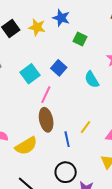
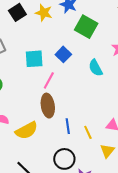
green square: (80, 39) -> (86, 27), size x1.6
cyan square: (30, 74) -> (34, 59), turned 30
yellow line: (86, 127) -> (88, 132), moved, turned -64

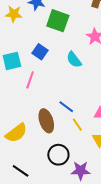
brown ellipse: (48, 106) -> (46, 121), moved
blue line: (68, 126) -> (66, 107), moved, turned -35

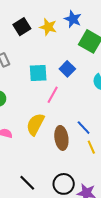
yellow semicircle: (16, 133) -> (35, 124), moved, turned 145
black circle: (58, 155) -> (64, 184), moved

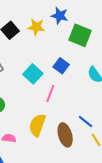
cyan square: (38, 73) -> (33, 74), turned -36

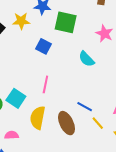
blue square: (61, 66) -> (44, 46), moved
cyan square: (33, 74) -> (16, 98), moved

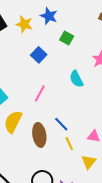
green square: (66, 22) -> (67, 38), size x0.6
pink line: (45, 84) -> (40, 93), moved

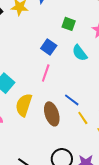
green square: (67, 38) -> (69, 24), moved
blue square: (39, 55) -> (49, 47), moved

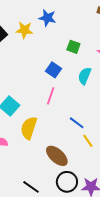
cyan semicircle: (80, 53) -> (85, 76), turned 60
brown ellipse: (52, 114) -> (57, 156), moved, turned -30

